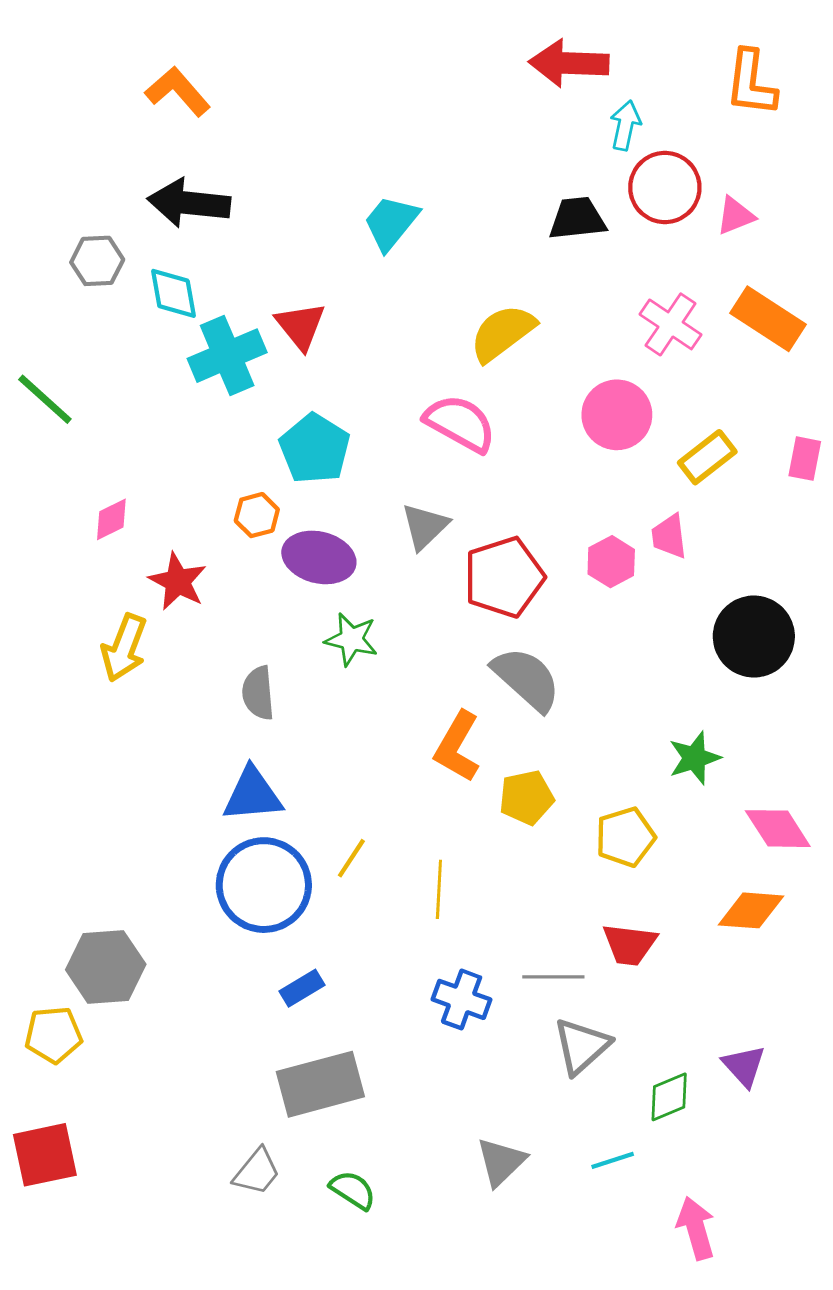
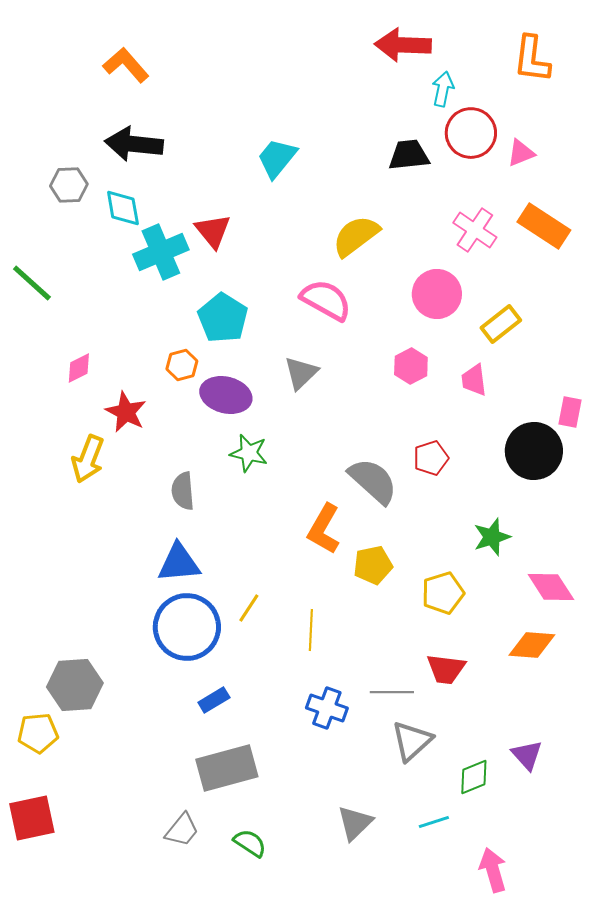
pink rectangle: (805, 459) -> (570, 412), moved
pink hexagon: (611, 562) -> (411, 366), moved
red pentagon: (504, 577) -> (431, 458), moved, size x0.6

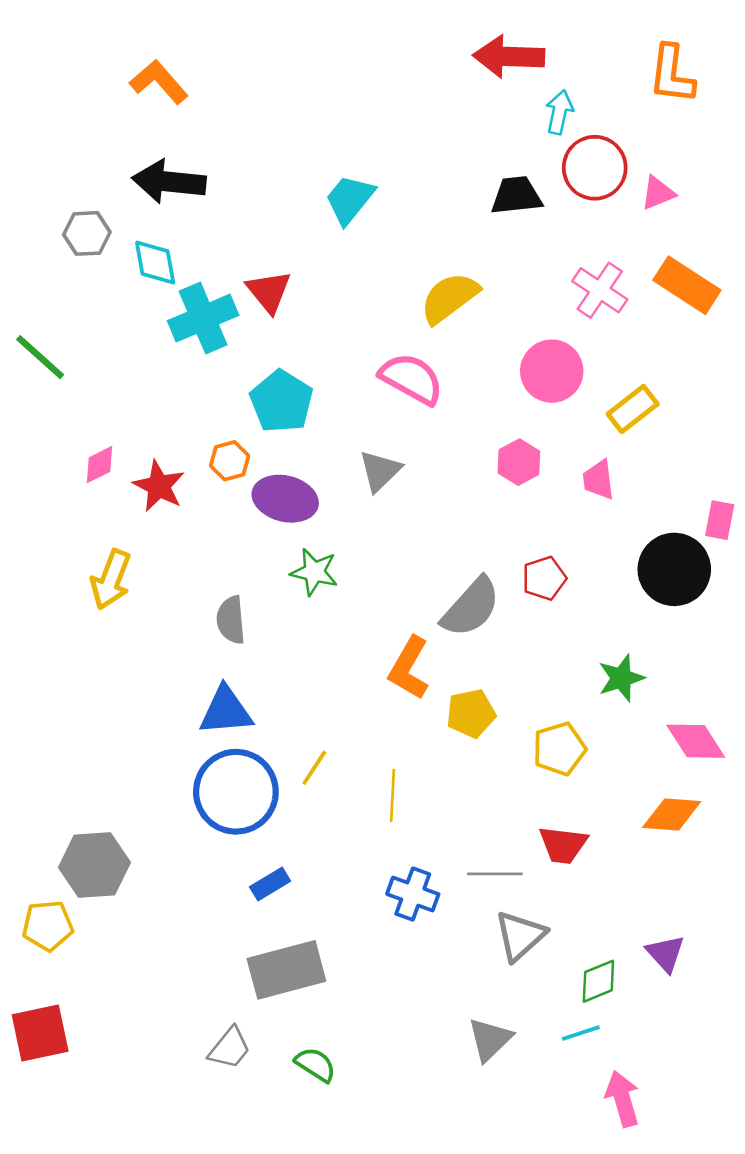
red star: (126, 412) -> (159, 486), moved
gray semicircle: (373, 481) -> (471, 607), turned 90
cyan line: (434, 822) -> (581, 1033), moved
gray triangle: (355, 823) -> (490, 1039), moved

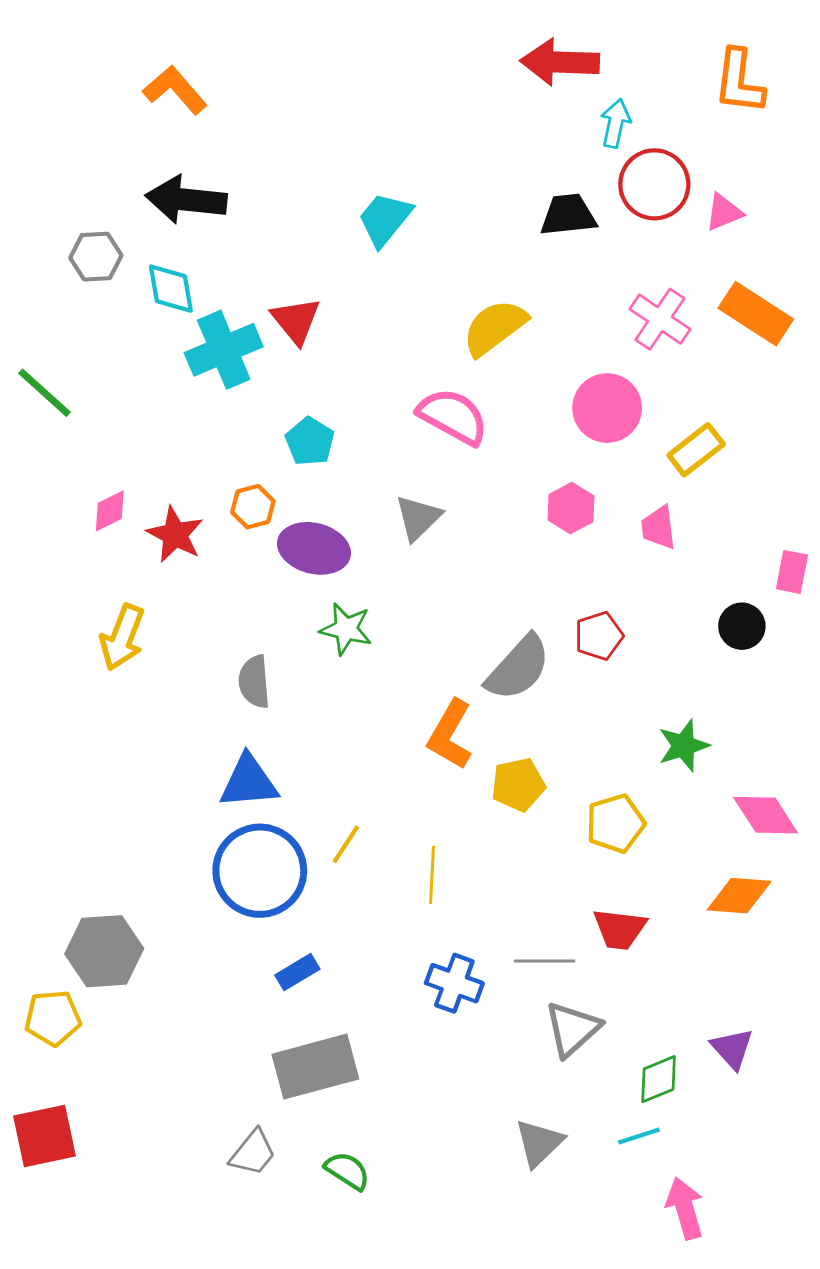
cyan pentagon: (281, 401) -> (310, 441), size x0.7
black circle: (674, 569) -> (742, 626), size x0.6

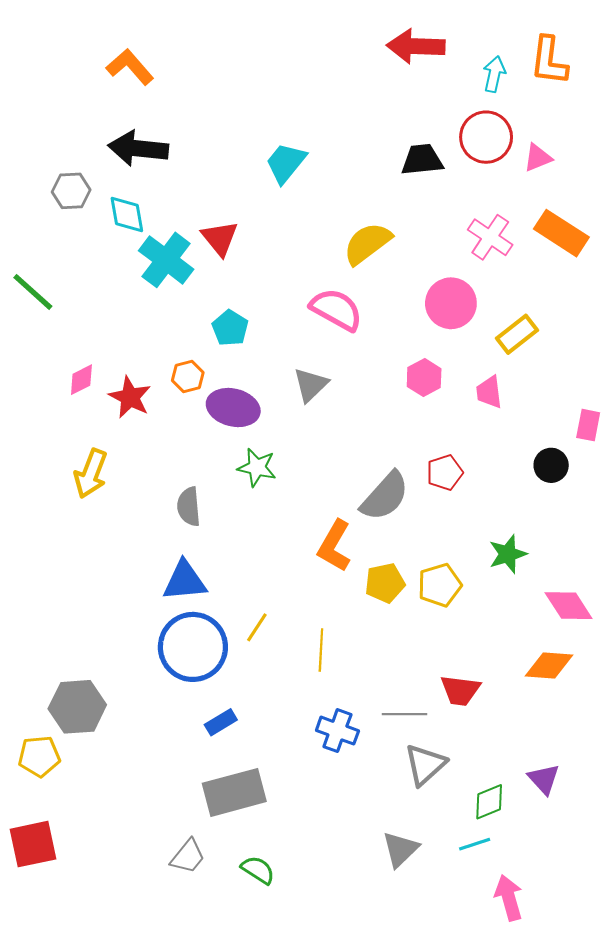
cyan arrow: (615, 123) -> (494, 74), moved
cyan cross: (224, 350) -> (166, 260), turned -30
yellow pentagon: (615, 823) -> (440, 585), moved

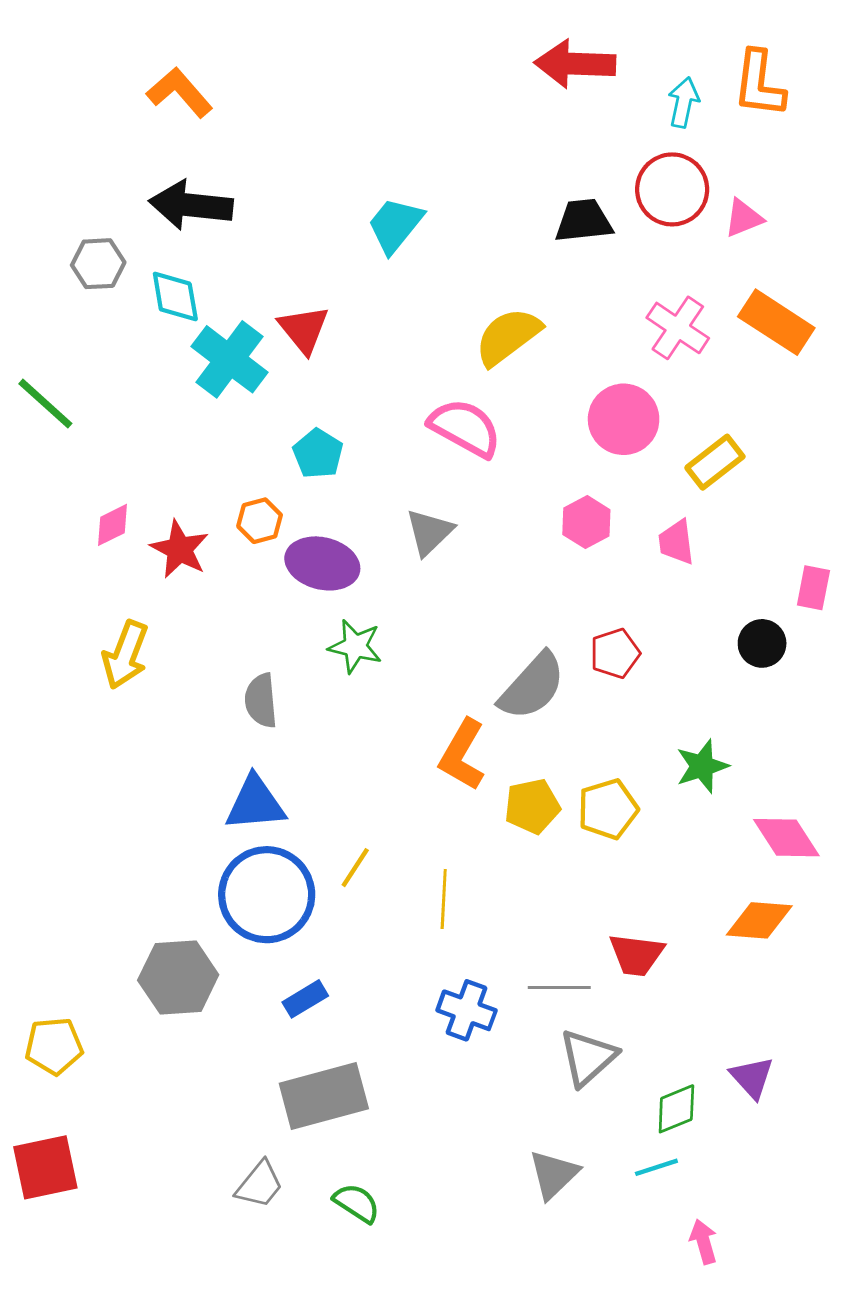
gray hexagon: (77, 707) -> (178, 977), moved
pink arrow: (509, 898) -> (704, 1242), size x0.7

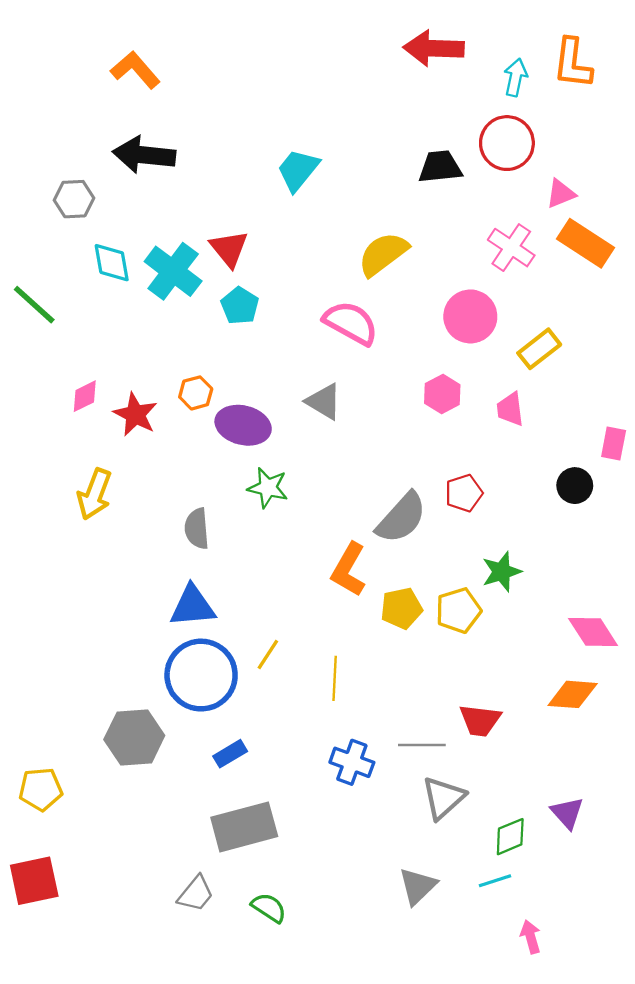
pink triangle: (743, 218) -> (561, 194), moved
cyan diamond: (175, 297) -> (112, 263), moved
cyan pentagon: (318, 454) -> (240, 306), moved
gray triangle: (429, 532) -> (324, 402), turned -45
green star: (702, 766) -> (502, 572), moved

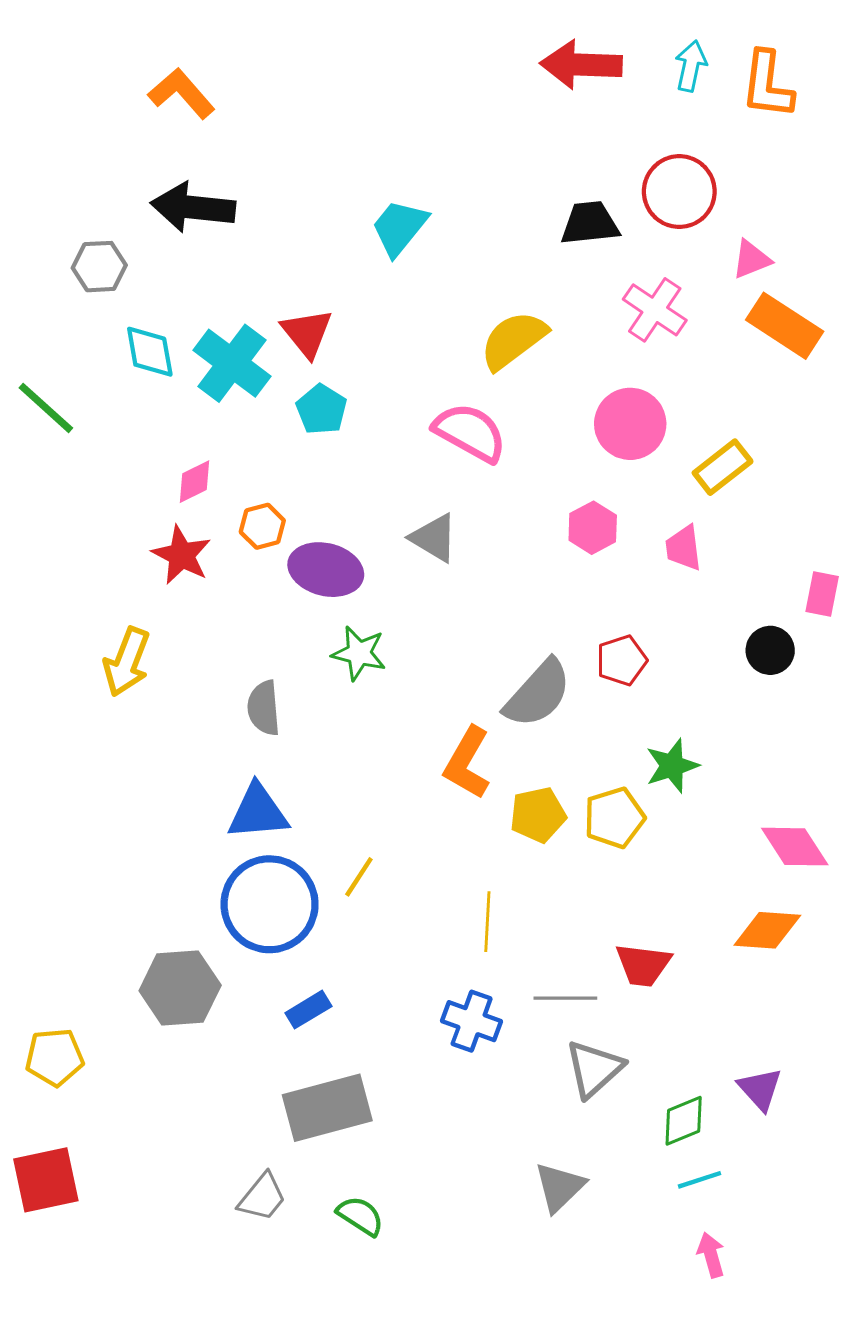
cyan arrow: (516, 77) -> (691, 66), moved
pink cross: (511, 248) -> (655, 310), moved
pink diamond: (85, 396) -> (194, 482), moved
yellow line: (335, 678) -> (487, 922), moved
cyan line: (495, 881) -> (699, 1180), moved

